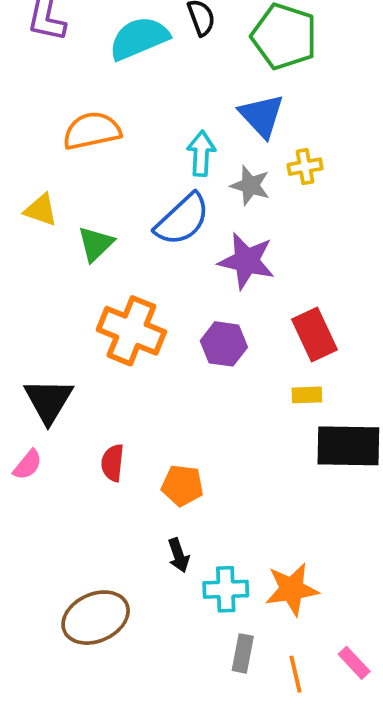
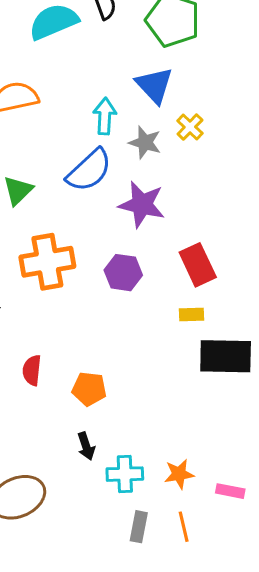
yellow cross: (305, 167) -> (190, 127), turned -36
orange cross: (131, 331) -> (47, 262), turned -32
orange star: (292, 589) -> (179, 474), size x0.7
pink rectangle: (354, 663) -> (230, 491), moved, turned -36
orange line: (296, 674) -> (184, 527), moved

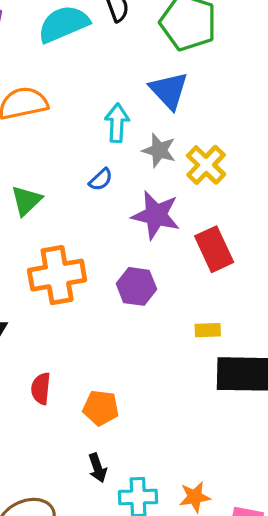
yellow cross: (190, 127) -> (206, 165), moved, size x1.4
blue semicircle: (89, 170) -> (101, 179), size x0.5
red rectangle: (198, 265) -> (214, 249), moved

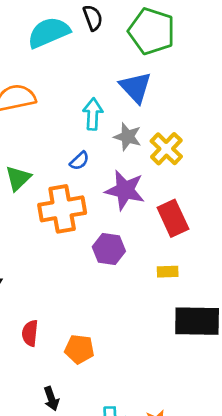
orange cross: (57, 275) -> (62, 209), moved
yellow rectangle: (208, 330) -> (168, 272), moved
black arrow: (98, 468) -> (51, 399), moved

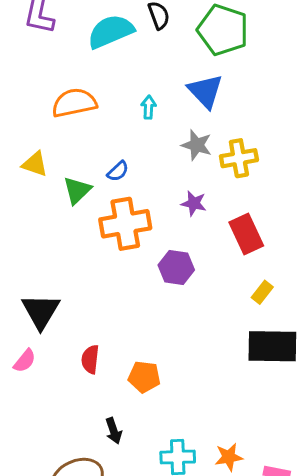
cyan arrow: (93, 114) -> (149, 107), moved, size x0.7
yellow cross: (166, 149) -> (239, 158), turned 36
blue semicircle: (79, 161) -> (118, 171), moved
purple star: (125, 190) -> (194, 203), size x0.6
yellow rectangle: (168, 272) -> (262, 292), moved, turned -50

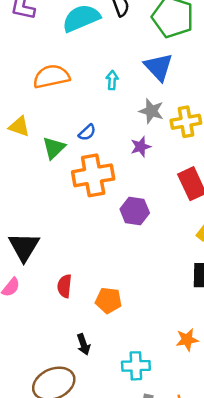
purple star: (194, 203) -> (141, 147), moved, turned -30
orange star: (229, 457) -> (187, 340), moved

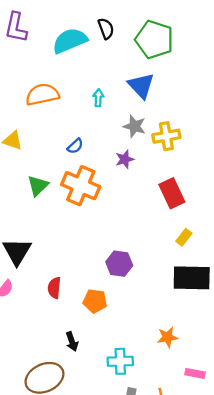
green triangle: (54, 148) -> (38, 186), moved
orange cross: (93, 175) -> (81, 186), turned 33
purple hexagon: (135, 211) -> (119, 264), moved

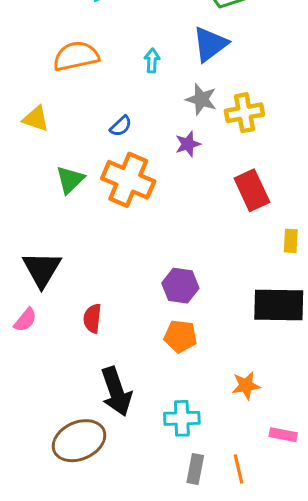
blue triangle: (141, 86) -> (210, 44), turned 36
yellow rectangle: (184, 237) -> (291, 241), moved, turned -35
orange pentagon: (95, 301) -> (180, 336), moved
black arrow: (72, 342) -> (116, 391), size x1.8

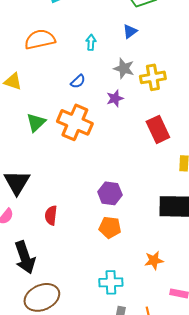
blue triangle: (210, 44) -> (130, 31), size x0.6
blue semicircle: (121, 126) -> (78, 81), moved
black arrow: (116, 391) -> (25, 257), moved

